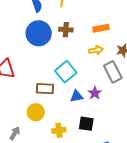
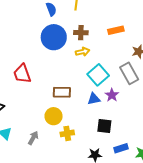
yellow arrow: (96, 50) -> (83, 52), moved
cyan square: (66, 72) -> (98, 75), moved
yellow cross: (59, 130) -> (67, 133), moved

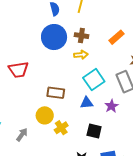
orange rectangle: (116, 30) -> (117, 37), turned -35
red trapezoid: (22, 74) -> (18, 70), turned -85
purple star: (112, 95) -> (111, 106), moved
yellow cross: (67, 133) -> (61, 128), moved, turned -32

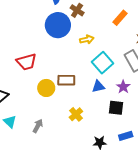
brown cross: (81, 36) -> (77, 10), moved, turned 32
yellow circle: (45, 115) -> (46, 88), moved
black square: (94, 131) -> (116, 108), moved

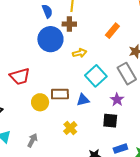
brown cross: (77, 10) -> (69, 24), turned -32
blue triangle: (98, 87) -> (83, 100), moved

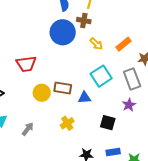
orange rectangle: (112, 31) -> (124, 44), moved
yellow arrow: (80, 53) -> (96, 44), moved, turned 48
purple star: (117, 100) -> (129, 105), moved

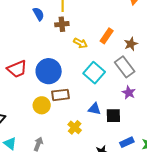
blue circle: (63, 32) -> (49, 71), moved
red trapezoid: (26, 64) -> (17, 69), moved
blue triangle: (84, 98) -> (94, 109), moved, turned 32

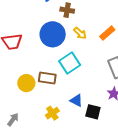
blue circle: (49, 71) -> (53, 34), moved
cyan square: (94, 73) -> (70, 63), moved

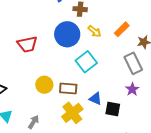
brown rectangle: (47, 78) -> (68, 89), moved
yellow cross: (52, 113) -> (72, 113), size x1.5

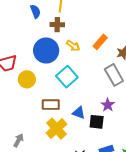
yellow circle: (44, 85) -> (27, 79), moved
purple star: (132, 89) -> (108, 105), moved

